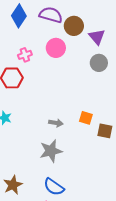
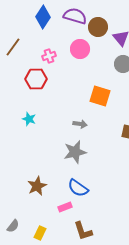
orange square: (86, 118) -> (100, 96), moved, size x1.5

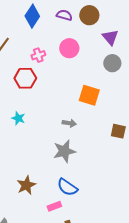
purple semicircle: (75, 16) -> (64, 15), size x0.7
brown circle: (98, 27) -> (89, 15), moved

